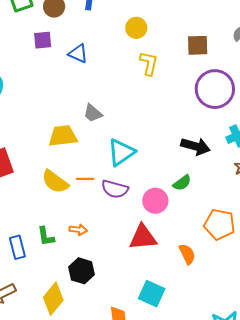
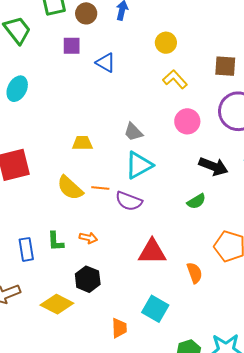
yellow L-shape: (149, 63) -> (175, 79), turned -60
gray trapezoid: (93, 113) -> (133, 132), moved
yellow trapezoid: (63, 136) -> (82, 143), size x0.7
pink circle: (155, 201) -> (187, 121), moved
yellow diamond: (53, 299) -> (57, 304), turned 72

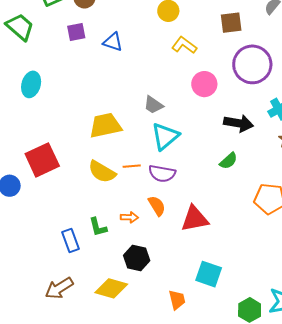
yellow trapezoid: (82, 143) -> (105, 125), size x1.6
orange semicircle: (195, 273) -> (157, 206), moved

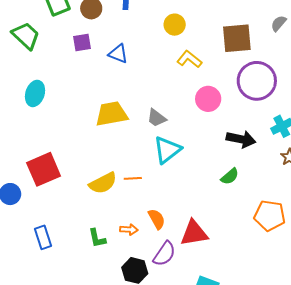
brown square: (231, 23) -> (237, 38), size x1.4
yellow trapezoid: (105, 125) -> (111, 114), moved
yellow semicircle: (102, 172) -> (103, 183), turned -60
purple semicircle: (162, 173) -> (164, 254), moved, turned -68
blue rectangle: (71, 241) -> (43, 237), moved

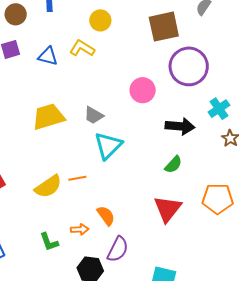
yellow L-shape: (189, 59) -> (82, 48), moved
red triangle: (194, 233) -> (168, 209), moved, turned -36

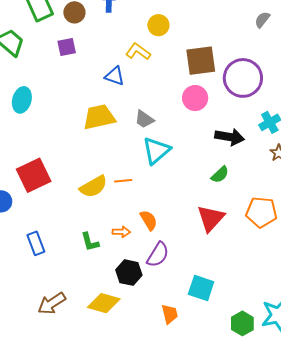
brown square: (164, 27) -> (201, 61), moved
blue triangle: (48, 56) -> (115, 76), moved

